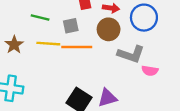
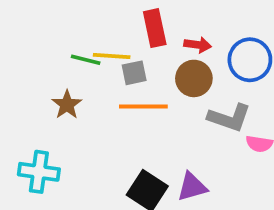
yellow line: (48, 44) -> (112, 56), moved
brown star: (14, 45) -> (67, 105), moved

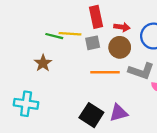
gray square: (134, 73) -> (93, 43), moved
orange line: (143, 106) -> (105, 72), moved

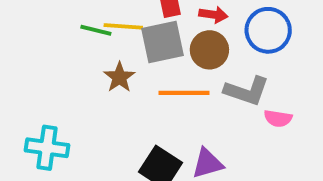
gray square: (93, 43) -> (162, 42), size x1.6
brown star: (43, 63) -> (119, 77), moved

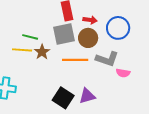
yellow line: (123, 26) -> (22, 50), moved
green line: (96, 30) -> (30, 37), moved

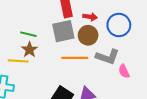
yellow line: (22, 50) -> (18, 61), moved
brown star: (42, 52) -> (29, 50), moved
pink semicircle: (123, 73) -> (124, 71), turned 56

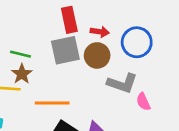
orange line: (75, 58) -> (52, 103), moved

